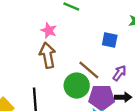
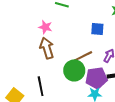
brown line: (89, 70) -> (83, 56), turned -60

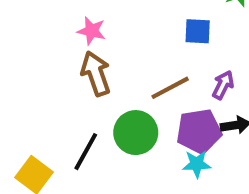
green circle: (74, 70) -> (136, 133), moved
black line: (41, 86) -> (86, 152), turned 42

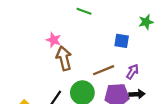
pink star: (91, 31) -> (54, 40), moved

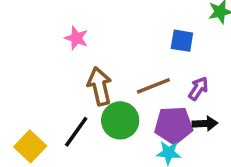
brown arrow: (64, 58) -> (100, 86), moved

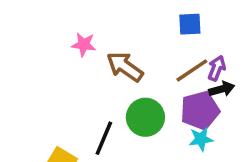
brown arrow: (100, 86) -> (125, 67), moved, turned -30
brown line: (153, 86) -> (192, 70), moved
black arrow: (205, 124) -> (222, 89), moved

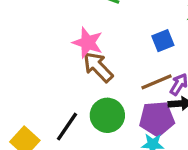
blue square: (190, 24) -> (163, 41), turned -30
pink star: (84, 44) -> (88, 43), moved, size x1.4

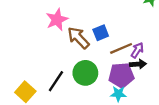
blue square: (163, 41) -> (101, 33), moved
pink star: (88, 43) -> (57, 20), moved, turned 30

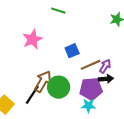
brown arrow: (78, 38) -> (43, 81), moved, turned 75

